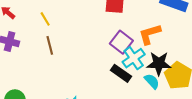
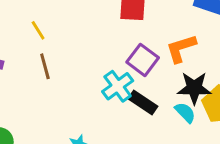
cyan cross: (134, 58) -> (118, 86), moved

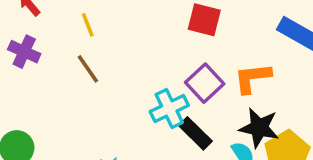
brown line: (45, 66) -> (88, 69), turned -30

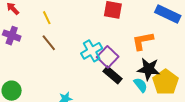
purple square: (205, 83) -> (108, 57), moved
cyan cross: (169, 108) -> (92, 51), moved

